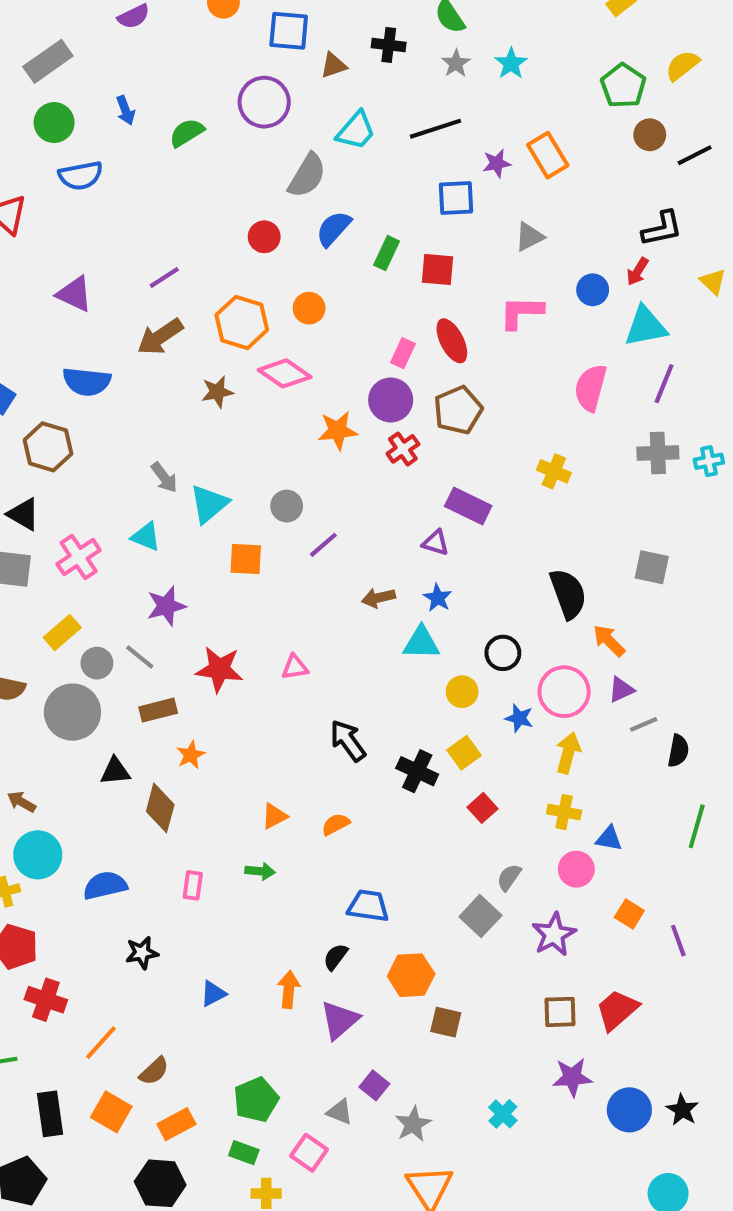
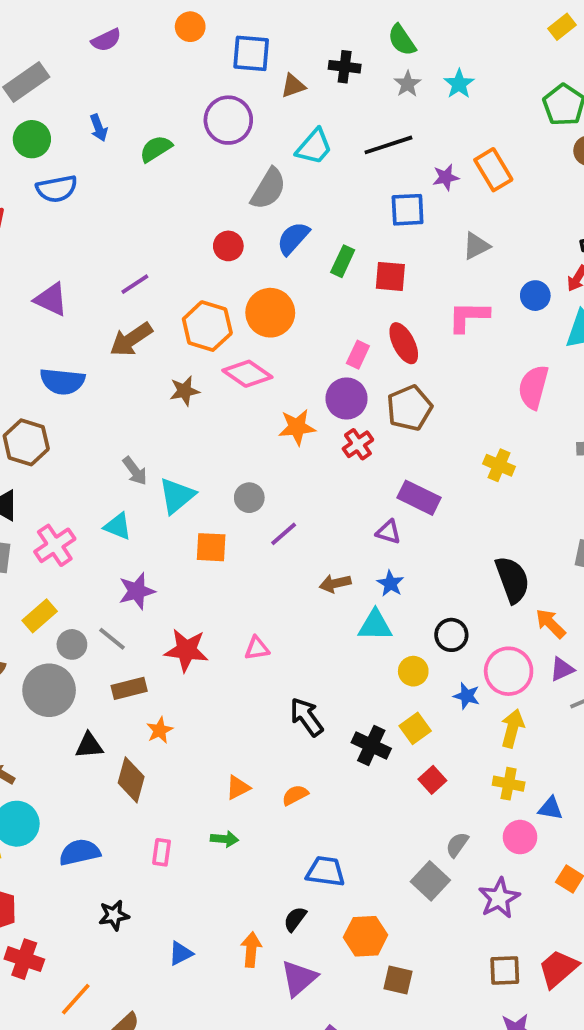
orange circle: (309, 308) -> (270, 313), size x1.6

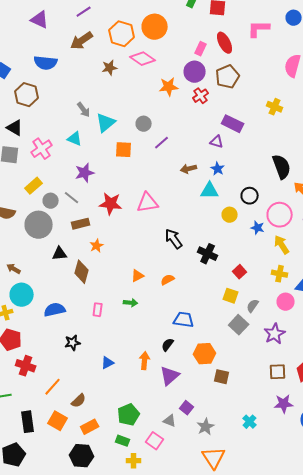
pink triangle: (257, 648) -> (148, 203), size x1.6
yellow square: (415, 728) -> (231, 296), moved, turned -35
yellow arrow: (512, 728) -> (282, 245), turned -48

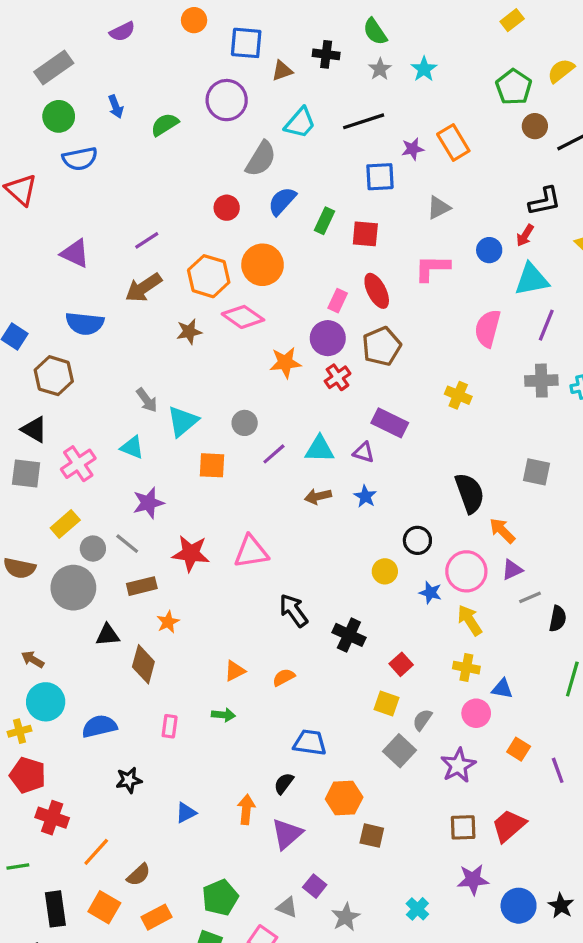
cyan triangle: (210, 191) -> (320, 449), moved

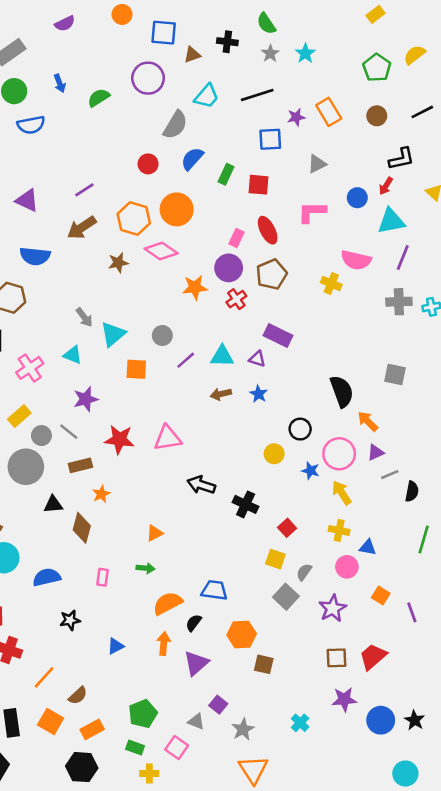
brown circle: (535, 126) -> (377, 116), moved
pink semicircle: (488, 328) -> (356, 260), turned -92
yellow cross: (458, 395) -> (331, 283), moved
black arrow: (294, 610) -> (201, 485), turned -36
orange semicircle: (284, 677) -> (168, 603), moved, size x1.6

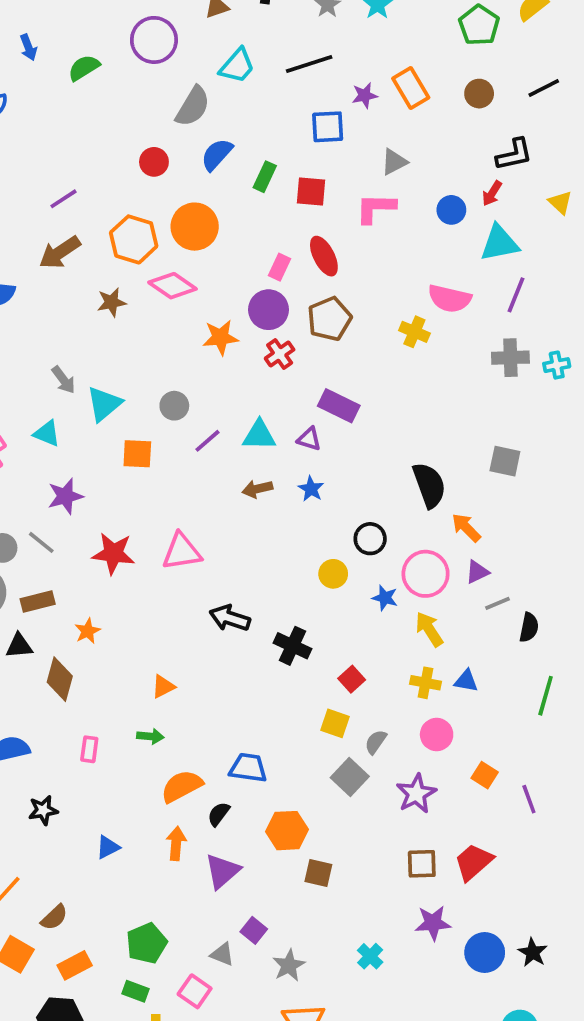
pink L-shape: (312, 212) -> (376, 208), moved
brown rectangle: (80, 465) -> (38, 602), moved
blue triangle: (368, 547) -> (466, 681), moved

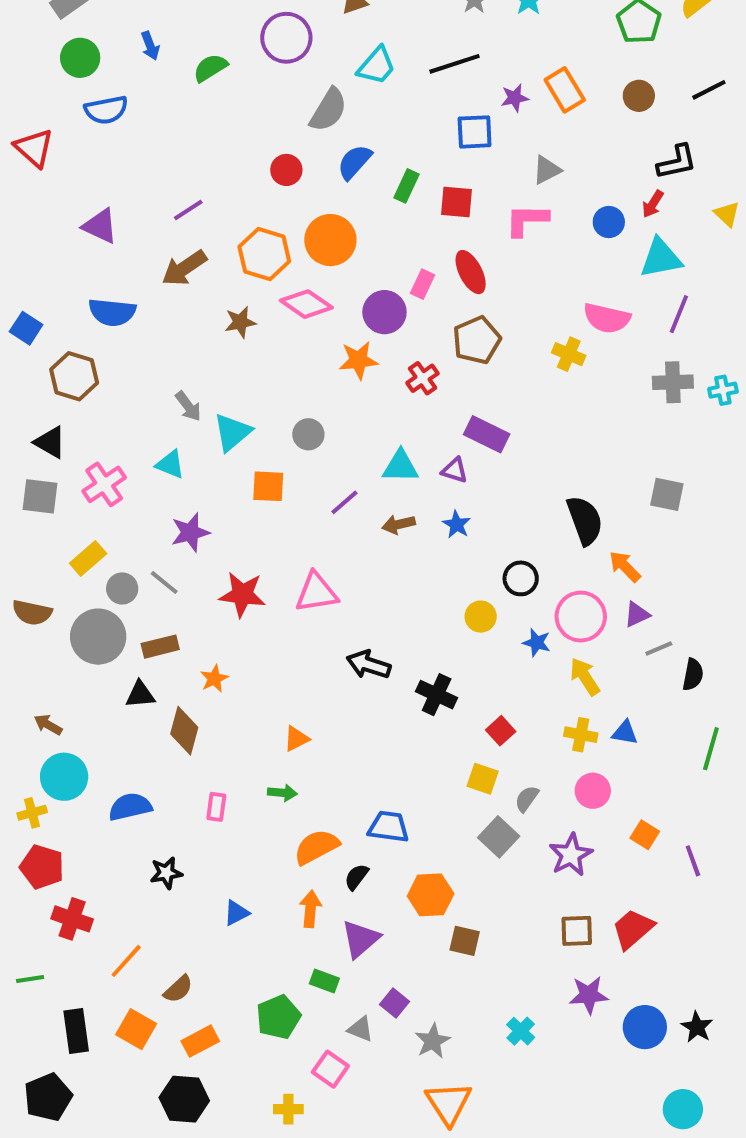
purple circle: (269, 310) -> (384, 312), moved
purple line: (208, 441) -> (344, 502), moved
green rectangle: (136, 991) -> (324, 981), moved

